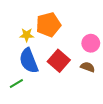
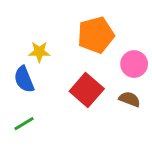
orange pentagon: (48, 25) -> (96, 35), moved
blue semicircle: (29, 61) -> (24, 79), moved, size x0.7

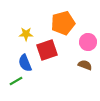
blue semicircle: (24, 79) -> (25, 63), moved
red square: (87, 90) -> (47, 50), moved, turned 30

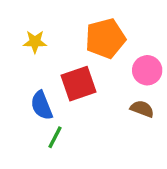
yellow star: (26, 34) -> (35, 42), moved
green line: (16, 81) -> (55, 137), moved, turned -32

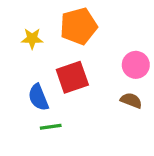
orange pentagon: (105, 38) -> (79, 26), moved
green line: (55, 137) -> (51, 127), turned 55

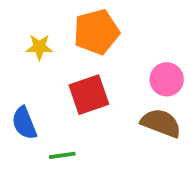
blue semicircle: (38, 97) -> (24, 123), moved
brown semicircle: (131, 100) -> (161, 123), size x1.5

